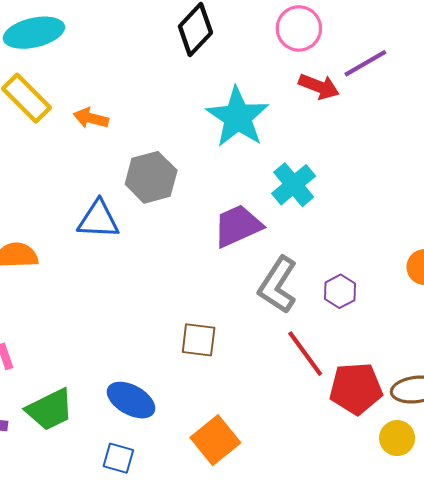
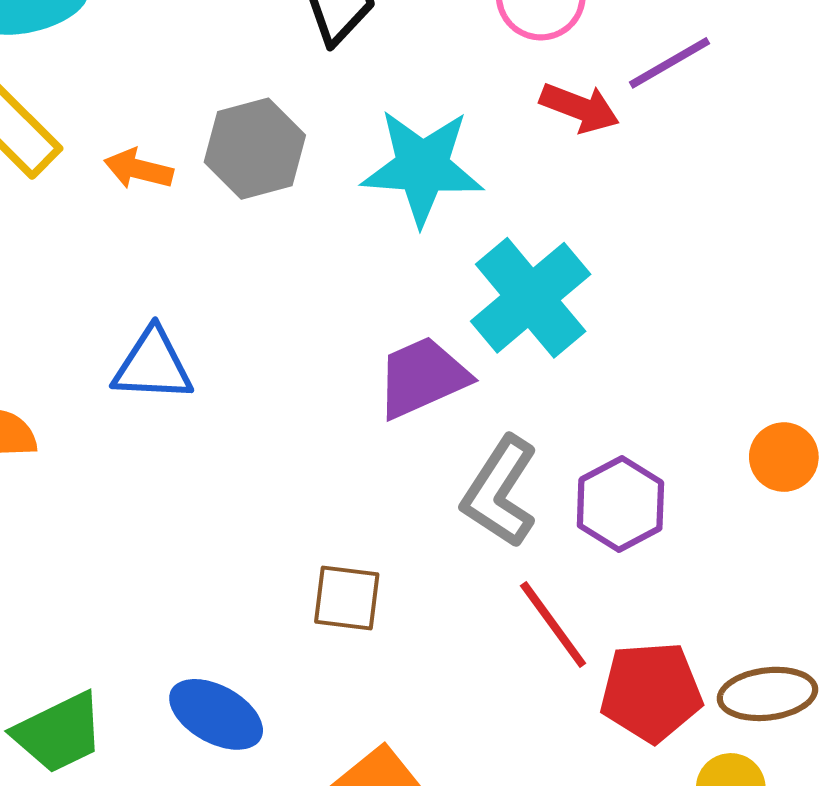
cyan star: (238, 117) -> (422, 167), turned -30
gray hexagon: (151, 177) -> (255, 149), moved
cyan cross: (294, 185) -> (531, 298), size x1.4
purple hexagon: (340, 291) -> (620, 504), size x1.4

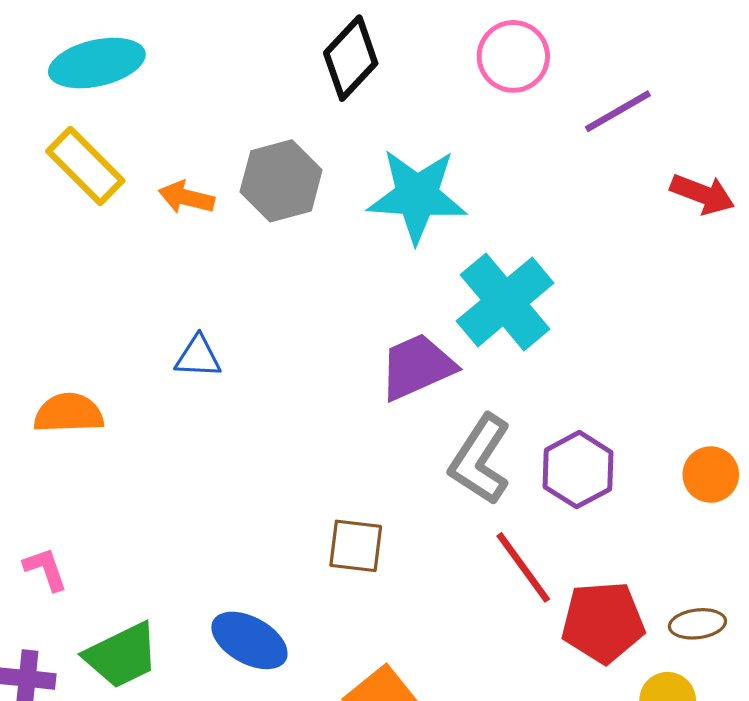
red arrow: (580, 108) -> (702, 194), moved
blue triangle: (153, 365) -> (198, 357), size x0.7
orange circle: (784, 457) -> (711, 475), moved
brown ellipse: (767, 694) -> (697, 624), size x0.7

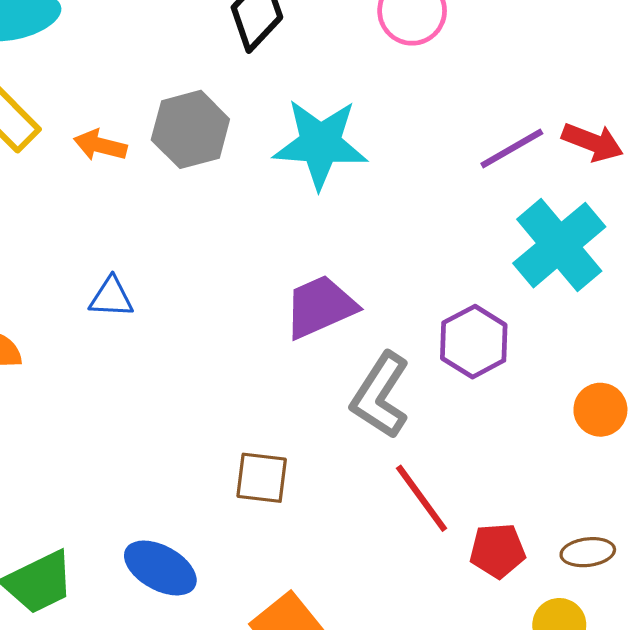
purple line: (618, 111) -> (512, 148), moved
cyan cross: (505, 302) -> (559, 245), moved
purple hexagon: (578, 470) -> (474, 342), moved
red pentagon: (603, 622) -> (498, 551), size x0.7

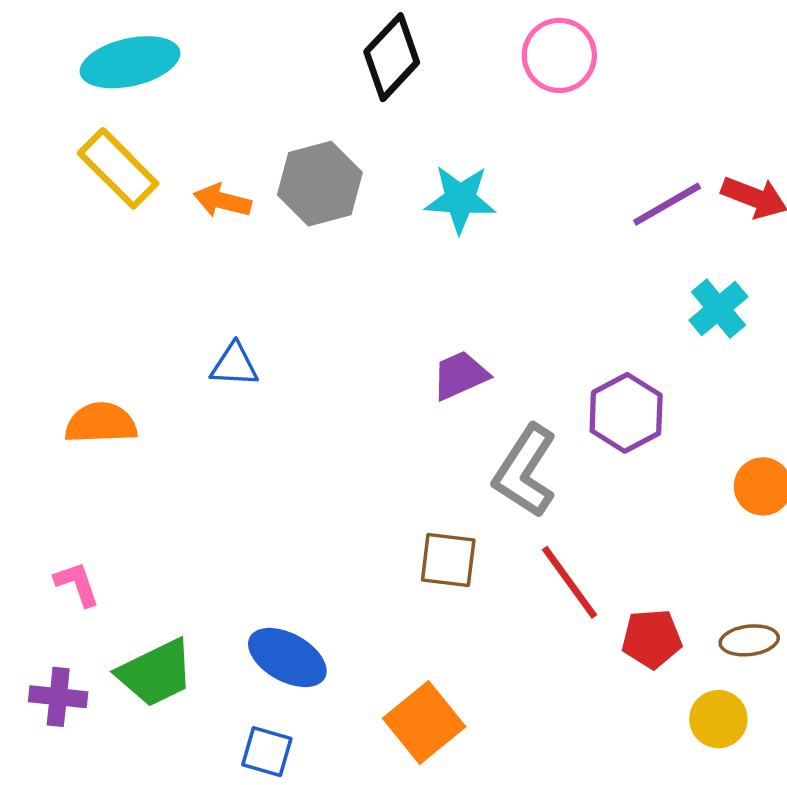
cyan star: (320, 144) -> (460, 199), size x0.7
cyan cross: (559, 245) -> (718, 309), size x0.6
purple trapezoid: (320, 307) -> (460, 375), size x0.7
brown square: (262, 478) -> (448, 560), moved

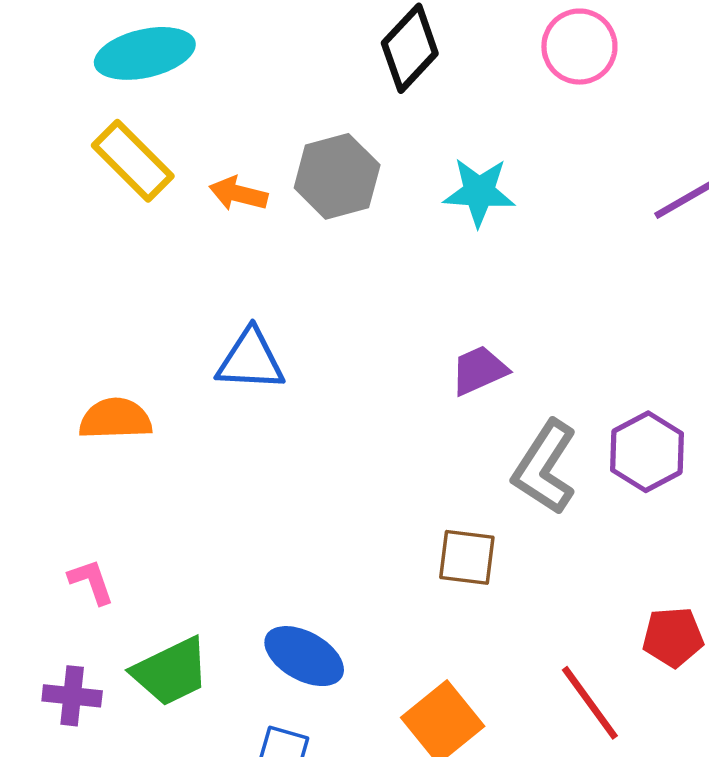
blue triangle: (234, 365) -> (250, 360), size x1.4
purple hexagon: (626, 413) -> (647, 452), moved
red line: (570, 582) -> (590, 703), moved

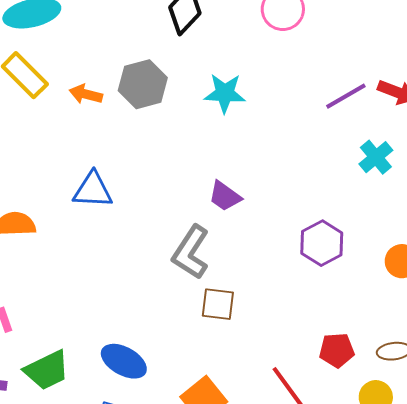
purple trapezoid: (479, 370) -> (225, 196), turned -120
gray L-shape: (545, 467) -> (191, 252), moved

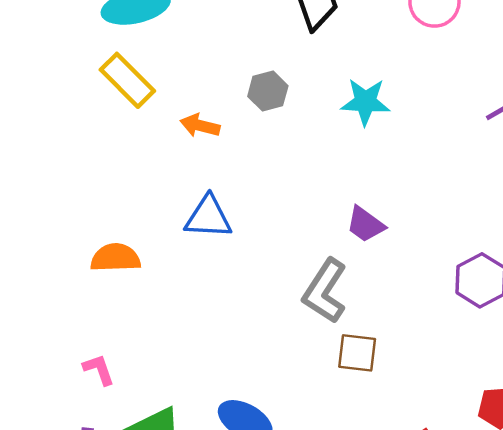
gray hexagon: (143, 84) -> (268, 91), size x0.7
orange arrow: (86, 94) -> (200, 126), moved

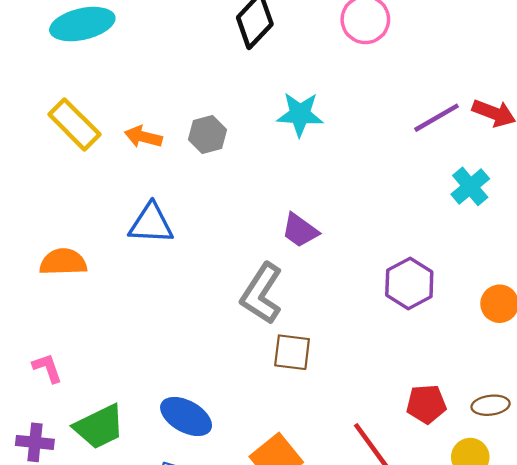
yellow rectangle: (127, 80) -> (74, 124), moved
gray hexagon: (268, 91) -> (207, 135), moved

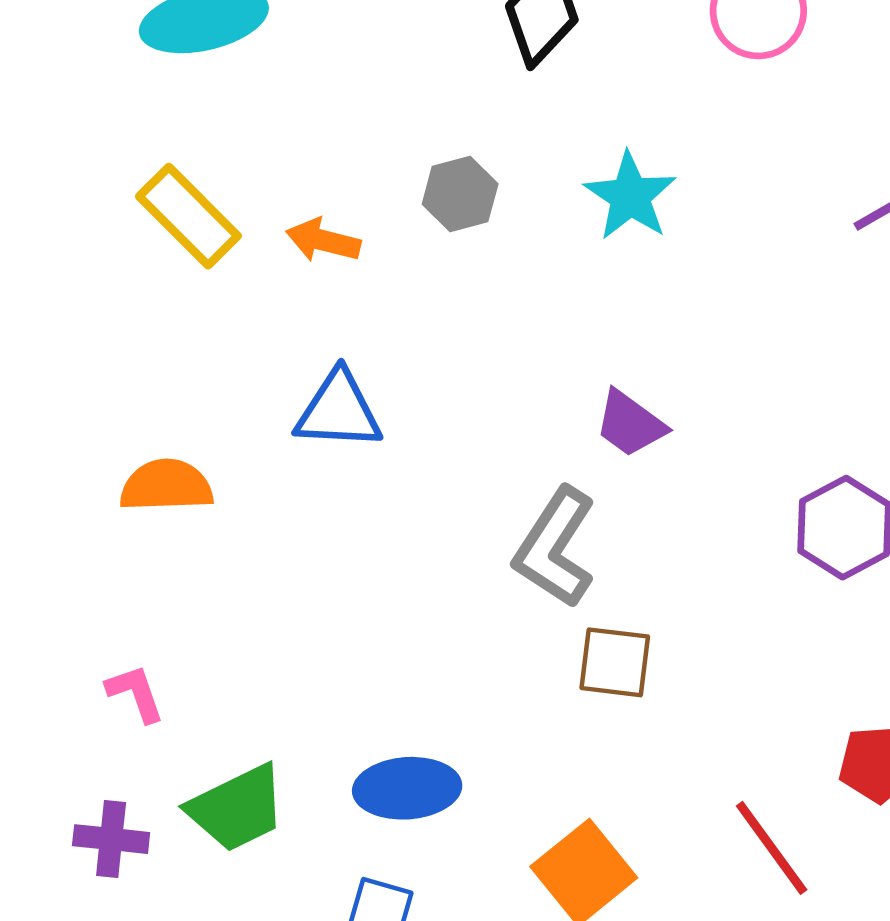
cyan star: (300, 114) -> (630, 196), turned 30
gray hexagon: (207, 135) -> (460, 194), moved
blue ellipse: (186, 416) -> (407, 788), turned -33

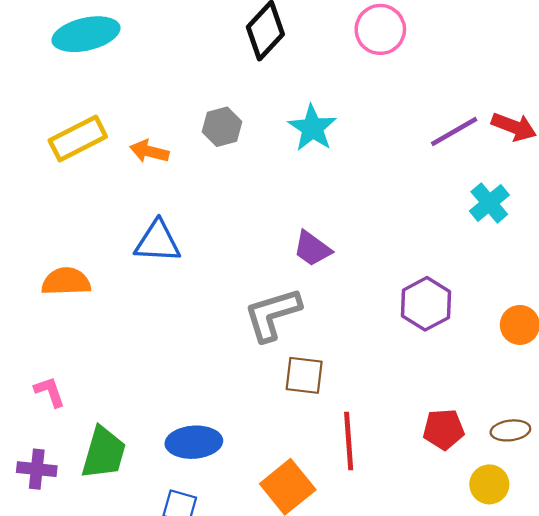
yellow rectangle: (188, 216) -> (78, 138), turned -72
gray L-shape: (555, 547) -> (272, 314), turned 40
green trapezoid: (237, 808) -> (104, 453), turned -48
red line: (772, 848) -> (349, 441), moved, turned 32

